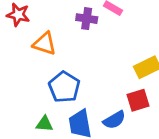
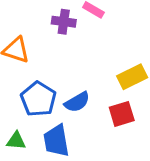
blue semicircle: (114, 120) -> (77, 102), moved

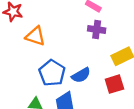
purple cross: (64, 22) -> (97, 29), moved

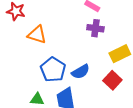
red square: (114, 84) -> (112, 80), turned -30

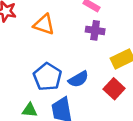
orange triangle: (37, 35) -> (44, 24), moved

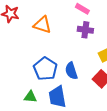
blue semicircle: (78, 79) -> (71, 71), turned 102

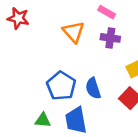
orange triangle: (42, 25) -> (73, 32), moved, turned 30

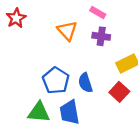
red star: (18, 18) -> (16, 18), turned 30
green triangle: (43, 120) -> (39, 112), size x1.5

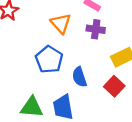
blue pentagon: (56, 81) -> (49, 59), moved

